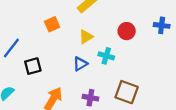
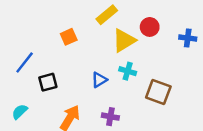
red circle: (127, 31) -> (150, 27), moved
yellow triangle: (86, 37) -> (124, 40), moved, size x1.5
brown square: (127, 92) -> (158, 92), moved

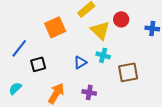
orange square: (69, 37) -> (55, 27), size x1.5
yellow triangle: (124, 40) -> (100, 30), turned -45
brown square: (158, 92) -> (128, 72), turned -30

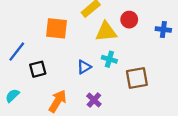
orange square: (55, 27) -> (56, 28), turned 30
yellow triangle: (100, 30) -> (106, 32), turned -50
purple cross: (89, 92) -> (94, 100), turned 32

